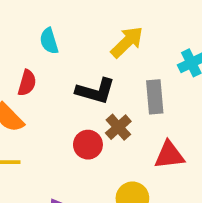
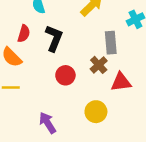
black L-shape: (95, 91) -> (54, 38), moved, turned -84
brown cross: (118, 127) -> (99, 65), moved

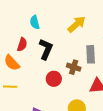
brown cross: (99, 65) -> (74, 67), moved, turned -32

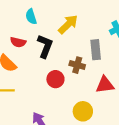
yellow arrow: (77, 24) -> (68, 24), moved
red semicircle: (22, 44) -> (18, 42), turned 88

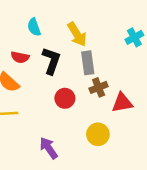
yellow arrow: (68, 24) -> (77, 34), turned 105
gray rectangle: (96, 50) -> (88, 63), moved
brown cross: (77, 65) -> (99, 87), moved, turned -35

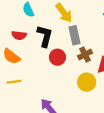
red circle: (65, 98) -> (57, 57), moved
yellow circle: (98, 134) -> (87, 82), moved

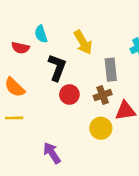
red semicircle: (19, 35) -> (20, 48), moved
gray rectangle: (75, 35) -> (111, 70), moved

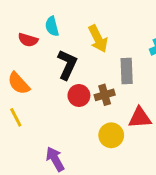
brown cross: (103, 95) -> (105, 95), moved
yellow line: (14, 118) -> (16, 117), turned 60

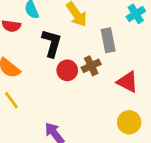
red triangle: (140, 118) -> (127, 82), turned 40
yellow circle: (111, 135) -> (129, 122), moved

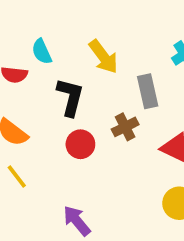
red circle: (67, 70) -> (80, 144), moved

